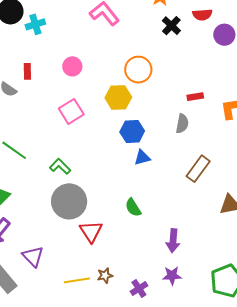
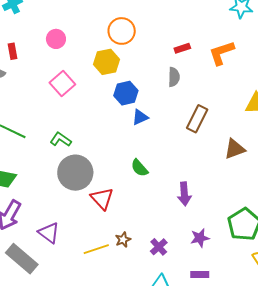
purple star: (172, 276) -> (200, 238), moved

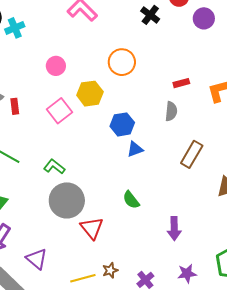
red rectangle: (12, 51) -> (15, 106), moved
yellow hexagon: (106, 62) -> (90, 94), moved

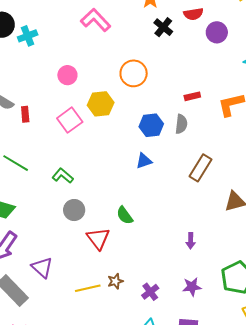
blue hexagon: (122, 124) -> (151, 125), moved
gray circle: (67, 200) -> (74, 210), size x0.6
green semicircle: (131, 200) -> (125, 215), moved
purple arrow: (174, 229) -> (191, 241), moved, size x0.7

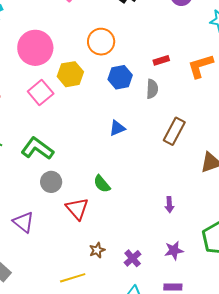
pink circle: (67, 75) -> (35, 48), size x1.8
blue hexagon: (151, 125) -> (120, 77), moved
green L-shape: (63, 176) -> (37, 148), size x1.5
purple triangle: (42, 267) -> (23, 222), moved
yellow line: (88, 288) -> (73, 278), moved

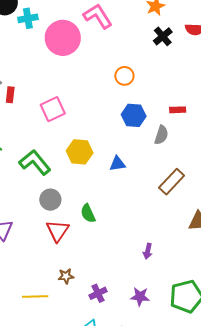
orange circle: (101, 42) -> (124, 76), size x0.7
pink circle: (35, 48) -> (63, 38), moved
yellow hexagon: (70, 74) -> (80, 152), moved
gray circle: (51, 182) -> (50, 200), moved

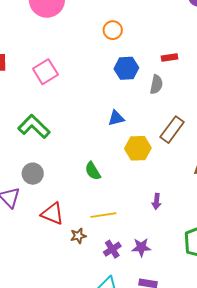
yellow hexagon: (80, 152) -> (138, 148), moved
gray circle: (50, 200) -> (33, 174), moved
red triangle: (58, 231) -> (52, 214), moved, turned -35
yellow line: (35, 296) -> (103, 215), moved
purple star: (140, 297) -> (141, 247), moved

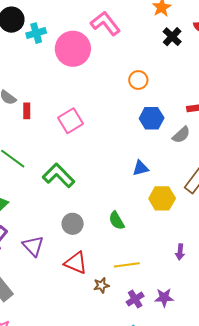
gray semicircle: (156, 84) -> (181, 135), turned 36
gray circle: (33, 174) -> (73, 224), moved

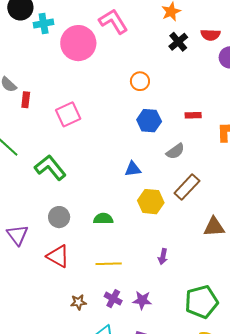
gray semicircle: (181, 135) -> (175, 151), moved
green semicircle: (117, 221) -> (103, 219), turned 114
brown star: (101, 285) -> (78, 302), moved
purple cross: (135, 299) -> (113, 299), turned -36

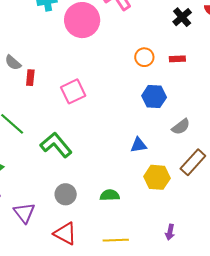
red rectangle: (193, 115) -> (177, 59), moved

